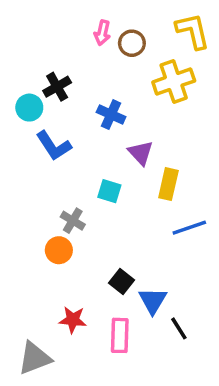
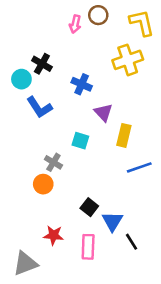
brown circle: (132, 43) -> (98, 15), moved
black cross: (57, 87) -> (42, 64), turned -30

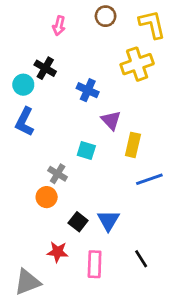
pink arrow: (75, 24) -> (59, 26), moved
blue L-shape: (39, 107) -> (25, 122), moved, turned 60
black square: (89, 207) -> (78, 222), moved
blue triangle: (112, 221) -> (108, 220), moved

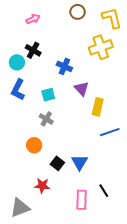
pink arrow: (59, 26) -> (33, 19), moved, turned -128
cyan square: (86, 150) -> (48, 95), moved, turned -32
gray cross: (58, 174) -> (46, 119), moved
pink rectangle: (95, 264) -> (82, 200), moved

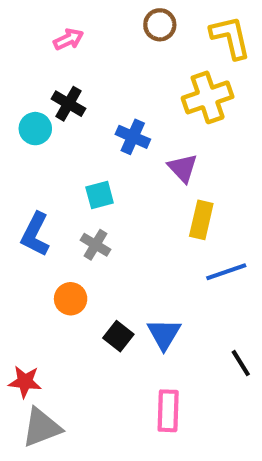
purple triangle: (82, 89) -> (183, 168), moved
blue L-shape: (18, 90) -> (35, 234), moved
red star: (42, 186) -> (25, 382), moved
black line: (104, 191) -> (241, 363), moved

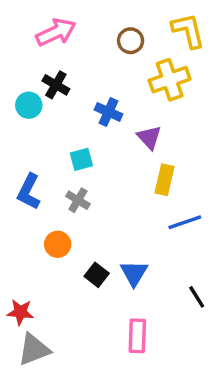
brown circle: (160, 25) -> (131, 41), moved
pink arrow: (68, 39) -> (56, 32), size x1.6

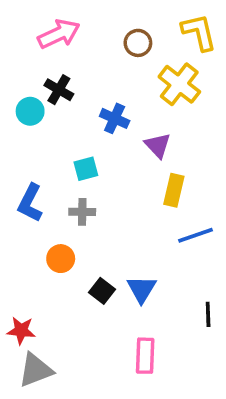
yellow cross: (170, 80) -> (179, 84), turned -33
gray cross: (78, 200) -> (82, 212), turned -30
black line: (197, 297) -> (208, 314), turned 30

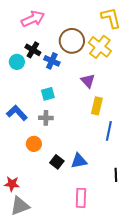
brown circle: (138, 43) -> (72, 41), moved, size x1.6
blue cross: (115, 118) -> (52, 61), moved
blue L-shape: (30, 203) -> (17, 113), turned 110
blue line: (195, 235) -> (109, 131), turned -60
blue triangle: (142, 289) -> (79, 161), turned 48

